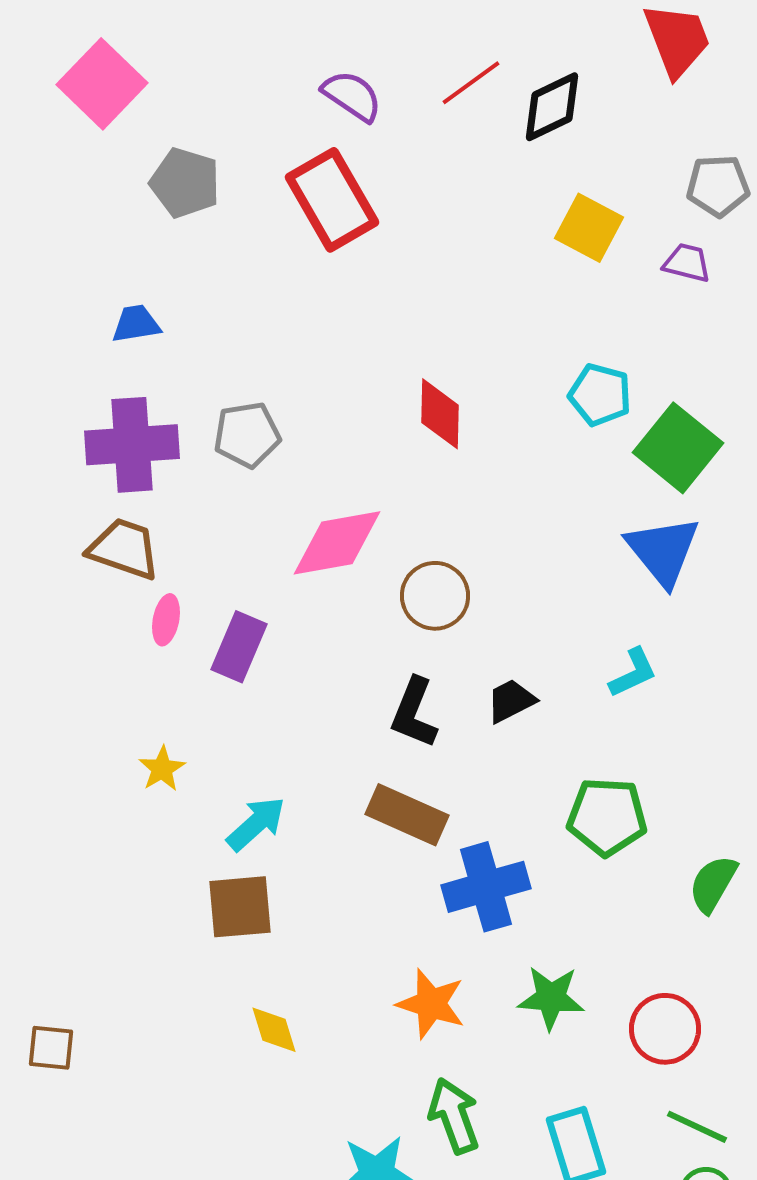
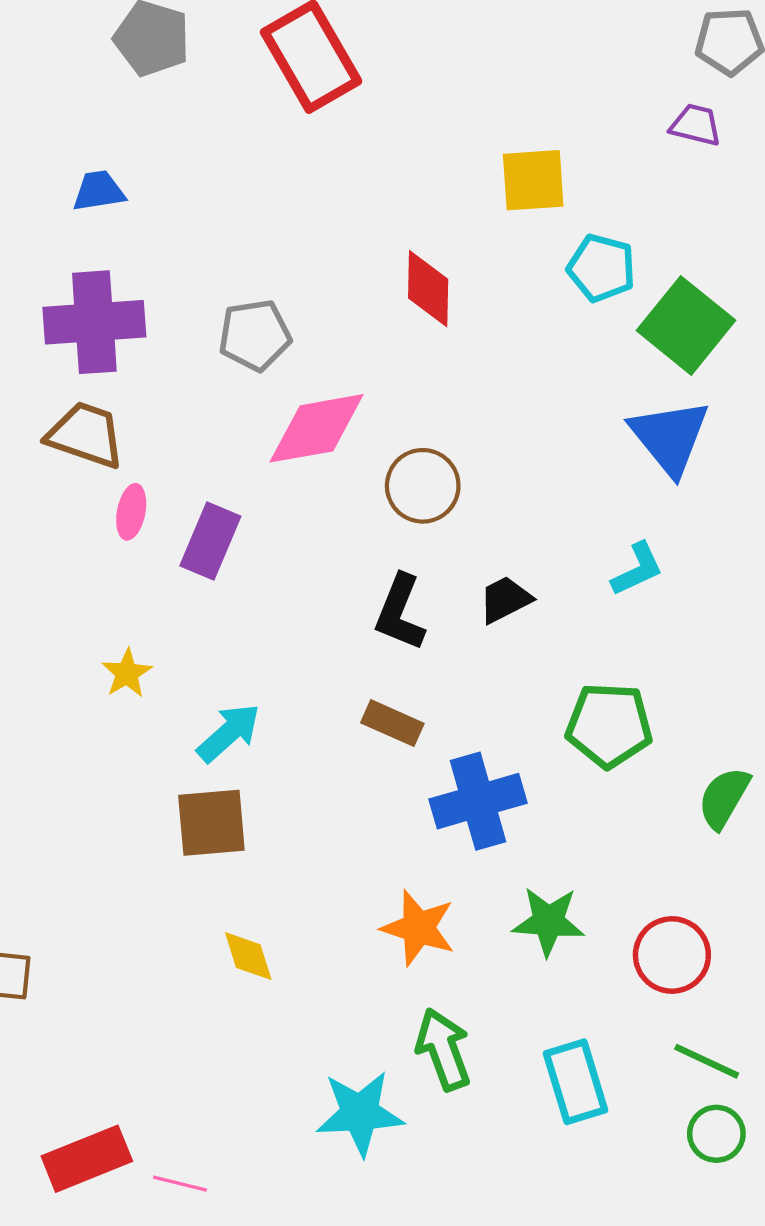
yellow square: (589, 228) -> (533, 180), moved, turned -32
gray pentagon: (247, 435) -> (255, 335), moved
brown rectangle: (407, 815) -> (392, 723), size x0.7

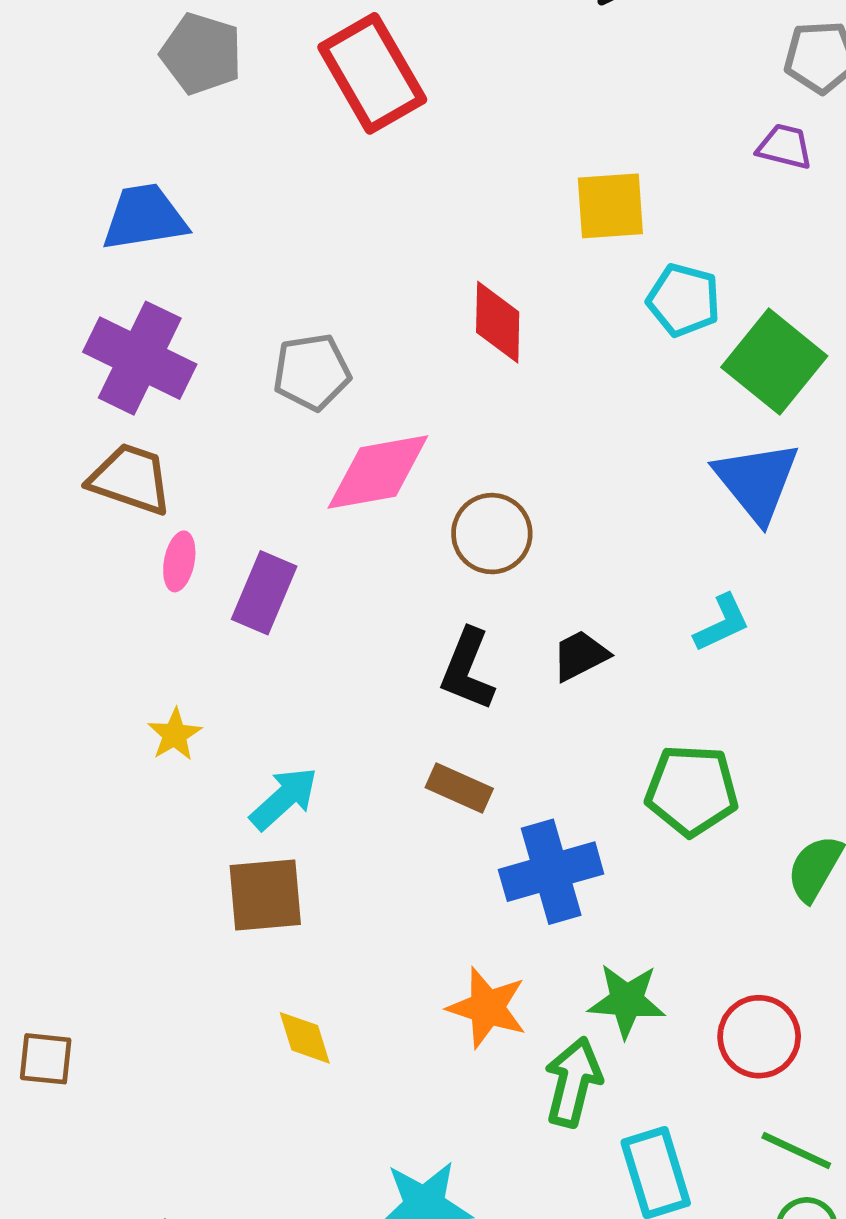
blue trapezoid: (99, 191) -> (144, 217), size x1.5
purple cross: (94, 322) -> (140, 358), turned 30
green arrow: (443, 1049) -> (573, 1082), moved, turned 34

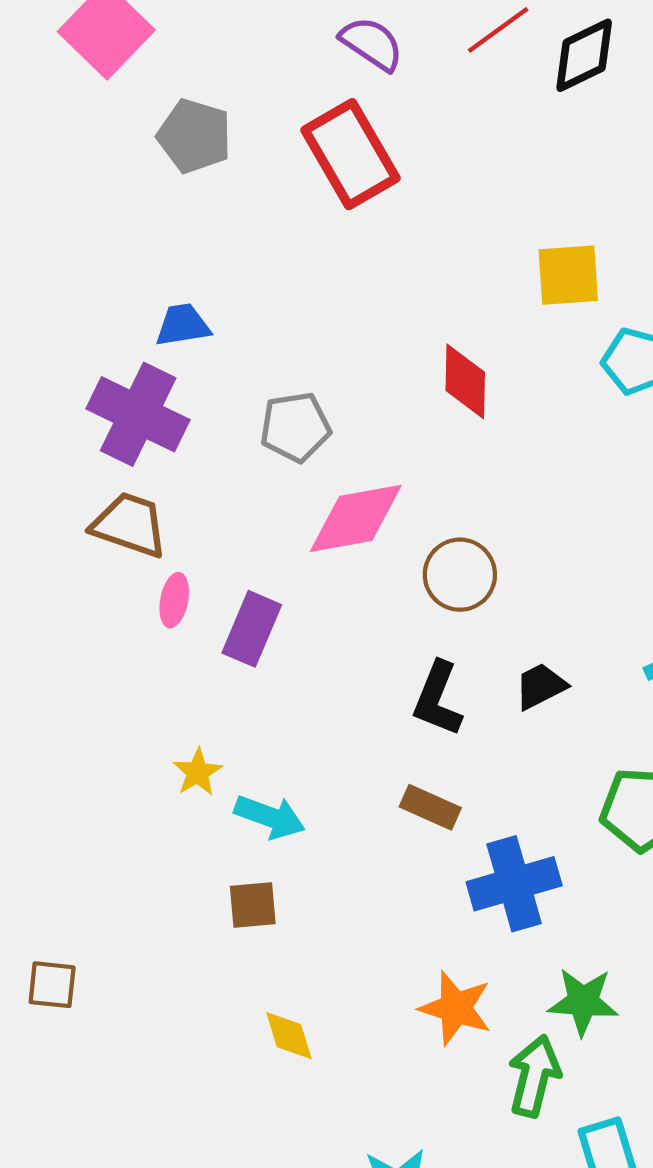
blue trapezoid: (144, 217) -> (183, 325), moved, size x0.7
yellow star: (175, 735) -> (198, 772), moved
cyan arrow: (284, 798) -> (270, 817), turned 62
brown square: (265, 895) -> (253, 905), size x0.7
brown square: (46, 1059) -> (52, 985), moved

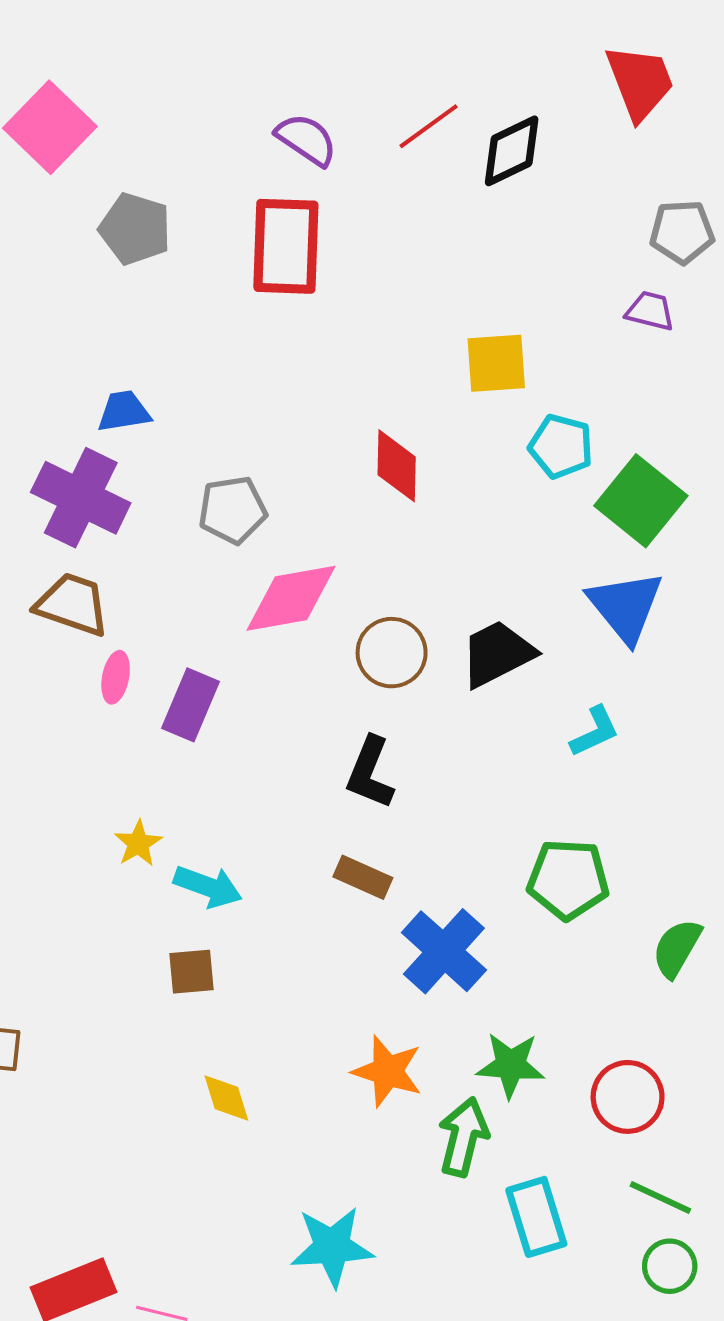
red rectangle: (350, 154) -> (286, 246), turned 32
black trapezoid: (541, 686) -> (497, 654), moved, size x1.5
blue cross: (514, 884) -> (444, 951), turned -32

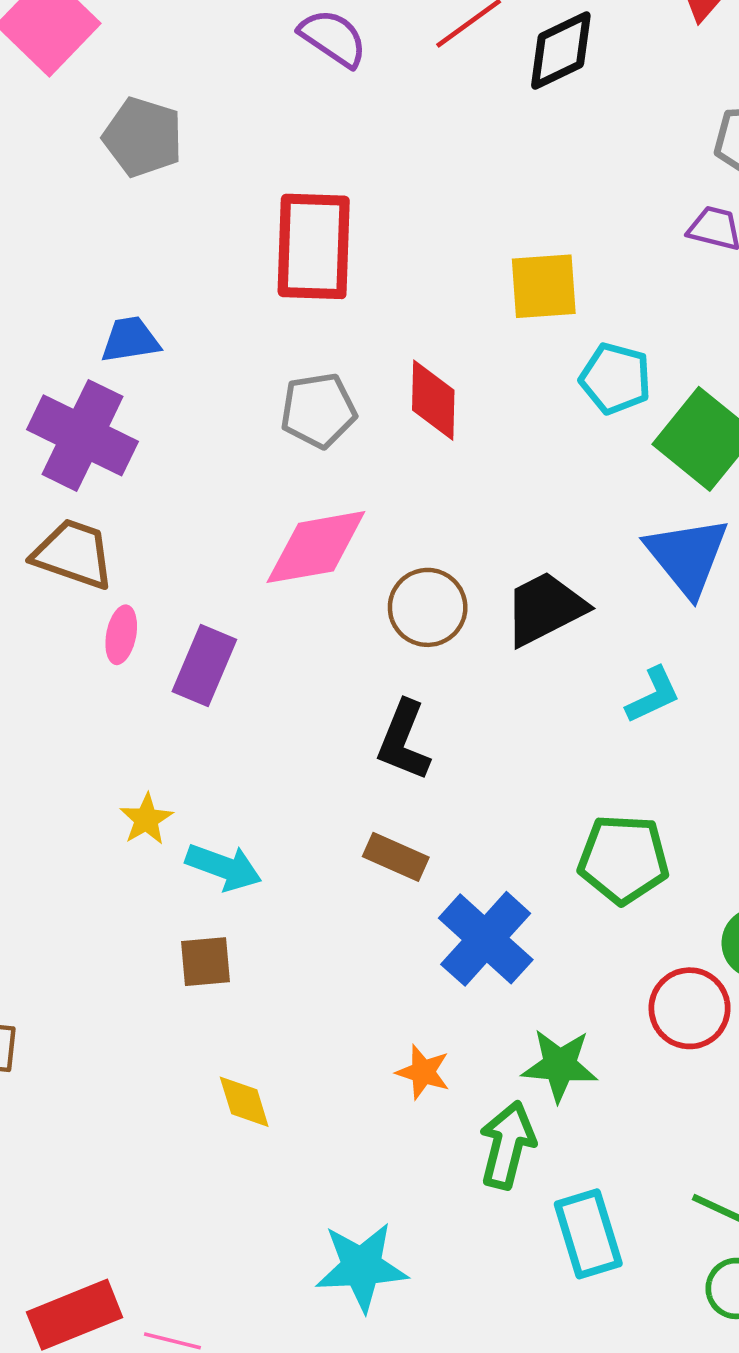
red rectangle: (286, 246) -> (314, 246), moved
gray pentagon: (233, 510) -> (318, 410), moved
orange star: (387, 1071) -> (423, 1072), size x0.7
red circle: (628, 1097) -> (690, 1008), moved

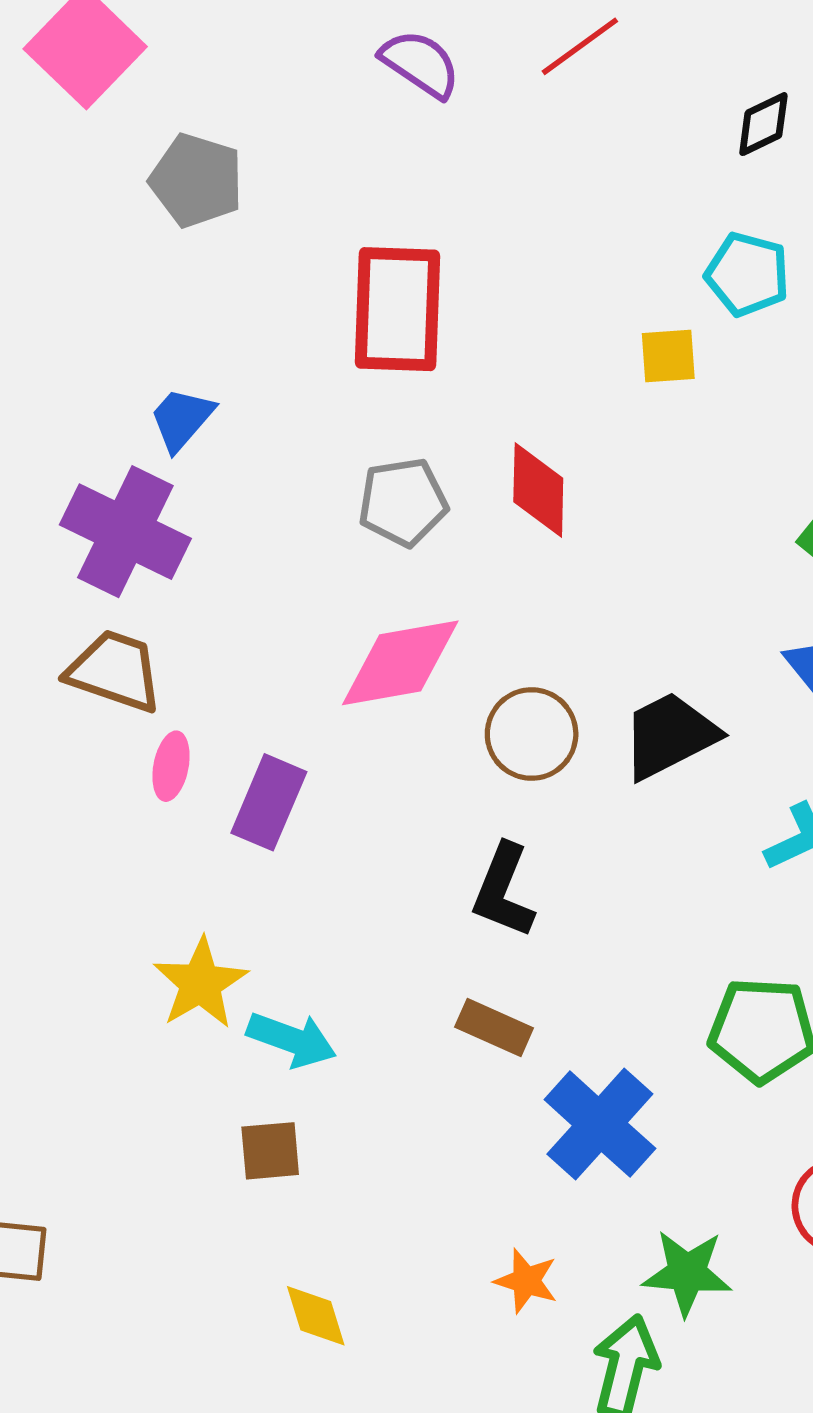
black diamond: (561, 51) -> (763, 124), moved, size x0.7
yellow square: (544, 286) -> (668, 356), size x0.7
blue trapezoid: (130, 340) -> (182, 419), turned -40
cyan pentagon: (616, 379) -> (747, 274), moved
yellow star: (146, 819) -> (200, 983), size x1.5

